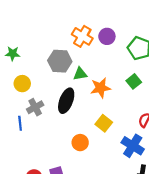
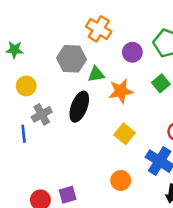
purple circle: (107, 36) -> (132, 52), moved
orange circle: (80, 143) -> (121, 180), moved

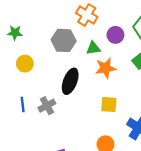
green triangle: (96, 74) -> (93, 48), moved
gray cross: (42, 114) -> (47, 106), moved
yellow square: (125, 134) -> (109, 105), turned -35

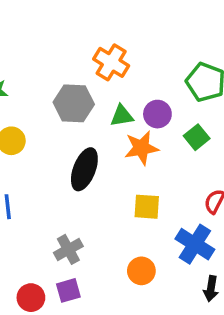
purple circle: (115, 35) -> (157, 114), moved
gray cross: (47, 106) -> (68, 249), moved

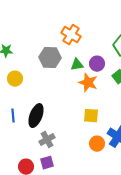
orange star: (141, 148) -> (88, 83), turned 30
black ellipse: (84, 169) -> (36, 116), moved
orange circle: (141, 271) -> (97, 144), moved

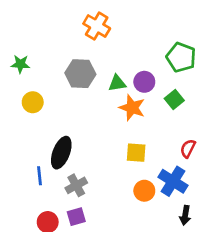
orange cross: (71, 35) -> (97, 26), moved
blue line: (13, 116) -> (39, 176), moved

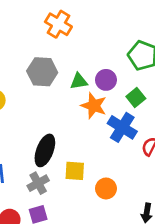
black ellipse: (61, 153) -> (45, 150), moved
yellow square: (136, 153) -> (75, 171), moved
blue cross: (173, 181) -> (122, 127), moved

